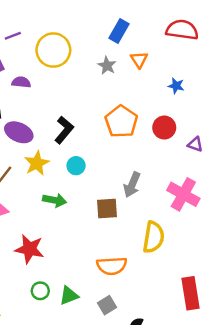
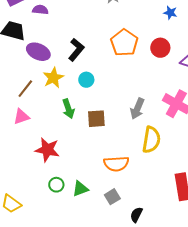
gray arrow: (132, 185) -> (137, 109), moved
green arrow: (55, 200) -> (68, 109), turned 60
brown square: (107, 209) -> (96, 119), moved

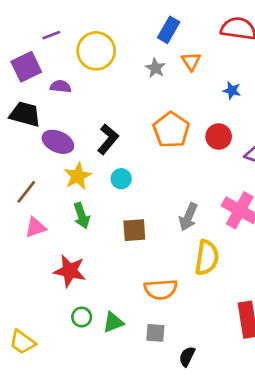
brown line: (25, 89) -> (26, 192), moved
green arrow: (68, 109) -> (82, 216), moved
gray square: (112, 197) -> (155, 333), turned 35

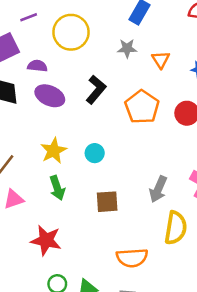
orange triangle: (191, 61) -> (161, 60), moved
gray star: (155, 68) -> (127, 48), turned -30
black L-shape: (108, 139) -> (96, 90), moved
purple ellipse: (58, 142) -> (50, 96), moved

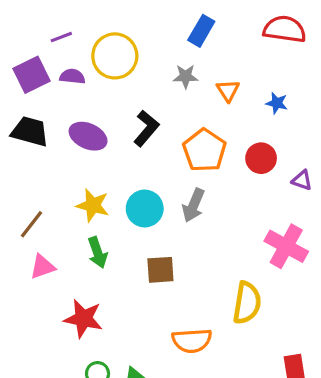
purple semicircle: (37, 66) -> (72, 76), moved
yellow star: (54, 151) -> (93, 205), turned -30
cyan circle: (95, 153) -> (145, 209), size x1.5
gray arrow: (158, 189) -> (193, 205), moved

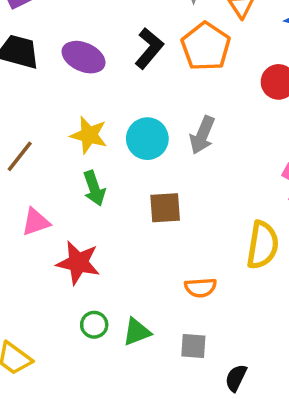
orange pentagon: (204, 150) -> (206, 46), moved
pink triangle: (42, 267) -> (36, 222), moved
orange semicircle: (192, 341) -> (201, 288), size x0.7

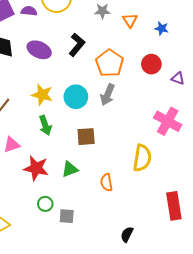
orange pentagon: (206, 46) -> (110, 63), moved
orange semicircle: (201, 288) -> (106, 182), turned 84
green triangle: (137, 332) -> (70, 169), moved
gray square: (193, 346) -> (67, 216), moved

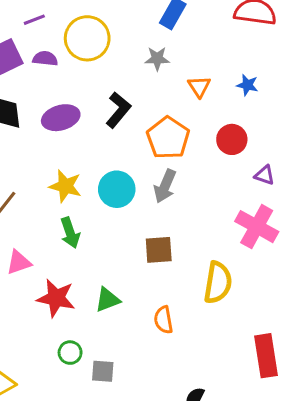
orange triangle: (130, 20) -> (199, 87), moved
purple ellipse: (39, 50) -> (61, 118), turned -40
purple triangle: (178, 78) -> (264, 175), moved
brown square: (86, 137) -> (159, 250), moved

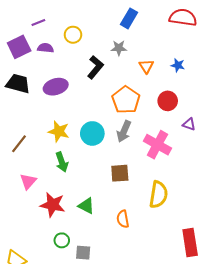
yellow circle: (87, 38) -> (73, 35), size x0.6
black L-shape: (118, 110) -> (95, 67), moved
pink cross: (257, 227) -> (157, 145), moved
pink triangle: (19, 262) -> (28, 181), turned -30
green triangle: (107, 300) -> (86, 206), turned 48

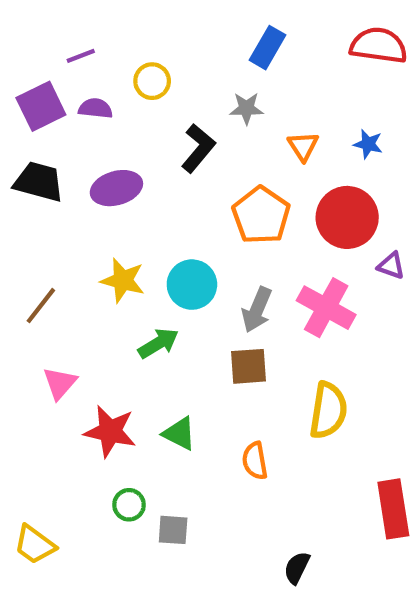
red circle: (168, 101) -> (347, 217), size x1.5
gray arrow: (124, 131) -> (257, 310), moved
green arrow: (62, 162) -> (158, 343), moved, turned -102

